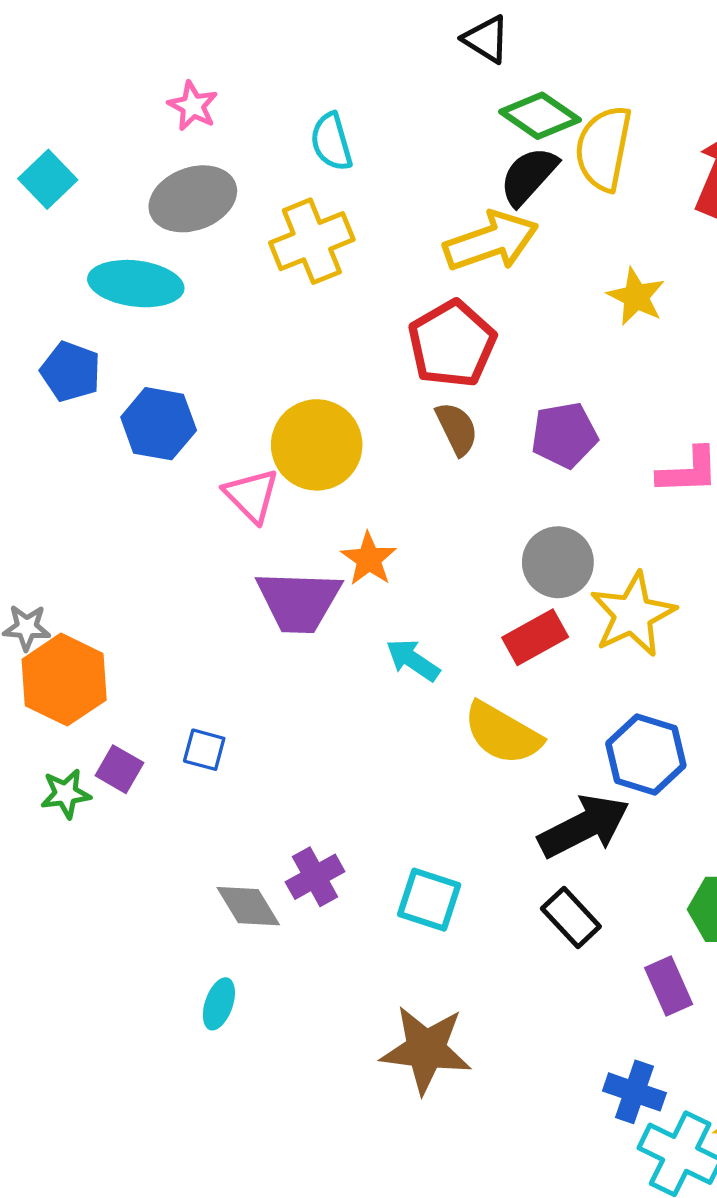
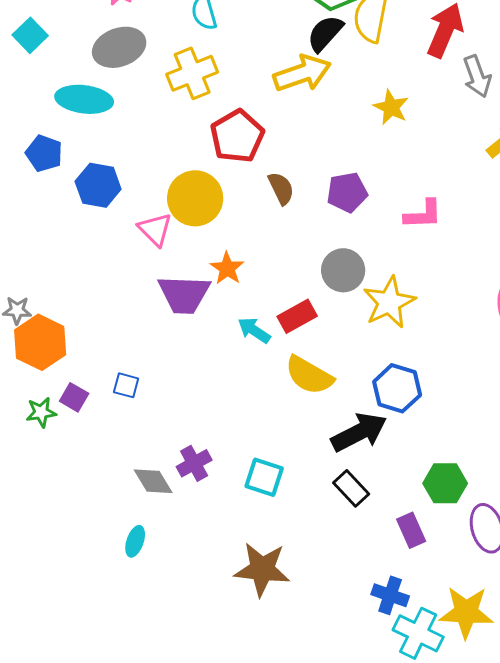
red pentagon: (452, 344) -> (237, 136), moved
red rectangle: (535, 637) -> (297, 316), moved

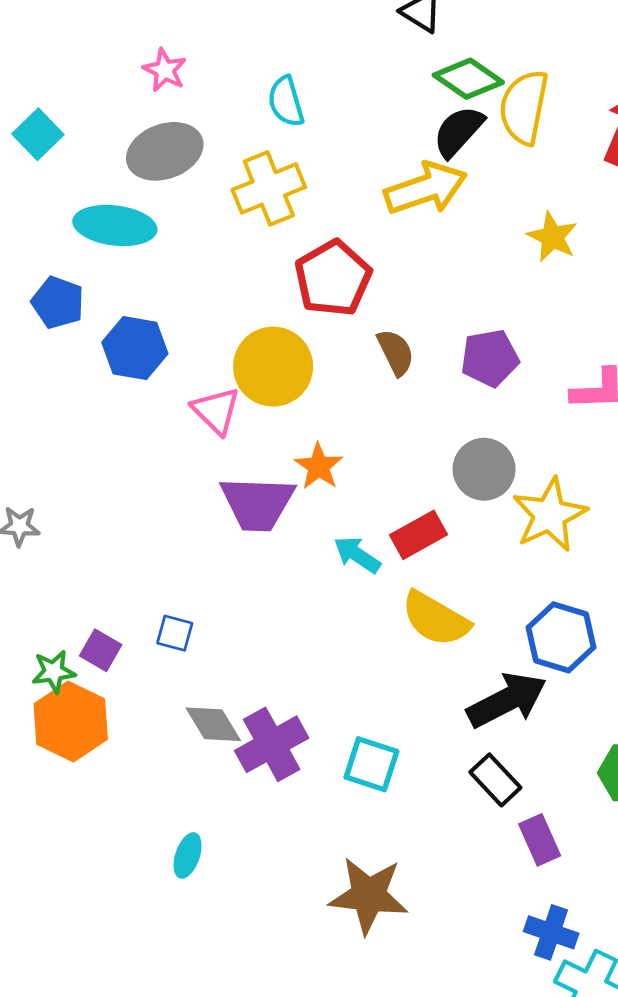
orange hexagon: (40, 342) -> (71, 721), moved
purple cross: (194, 463) -> (272, 744), size x1.4
gray diamond: (153, 481) -> (213, 724), moved
purple rectangle: (411, 530) -> (540, 840), moved

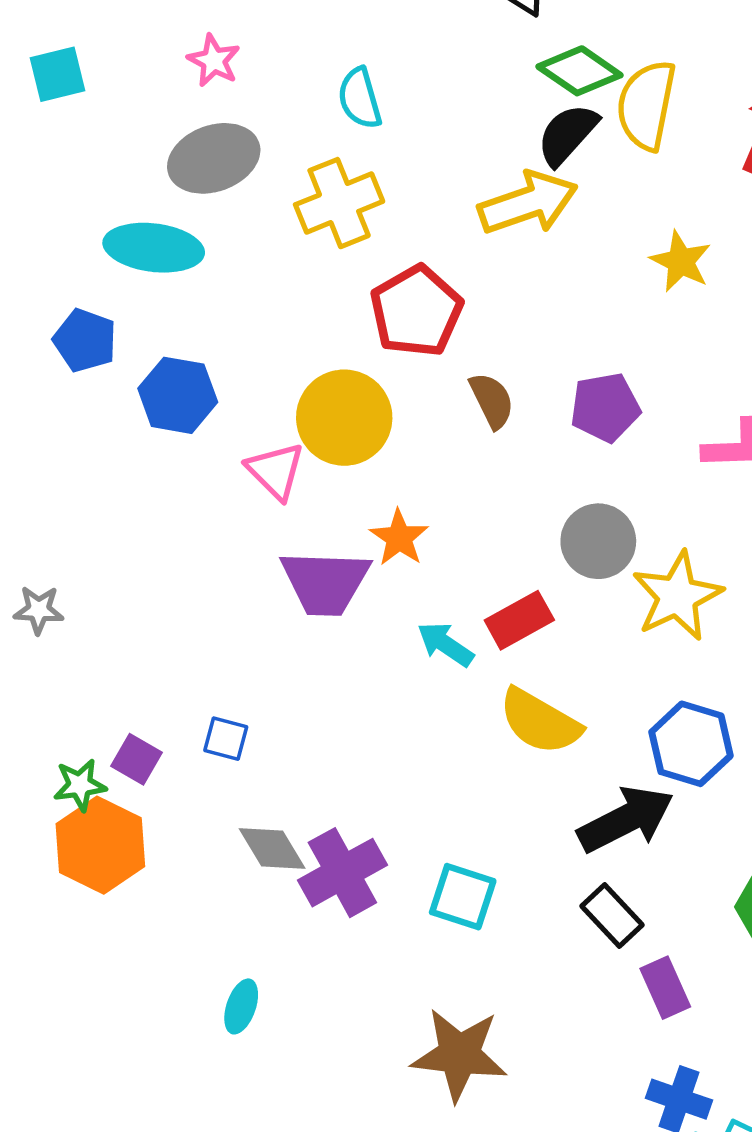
cyan square: (38, 134) -> (57, 74), moved, turned 30

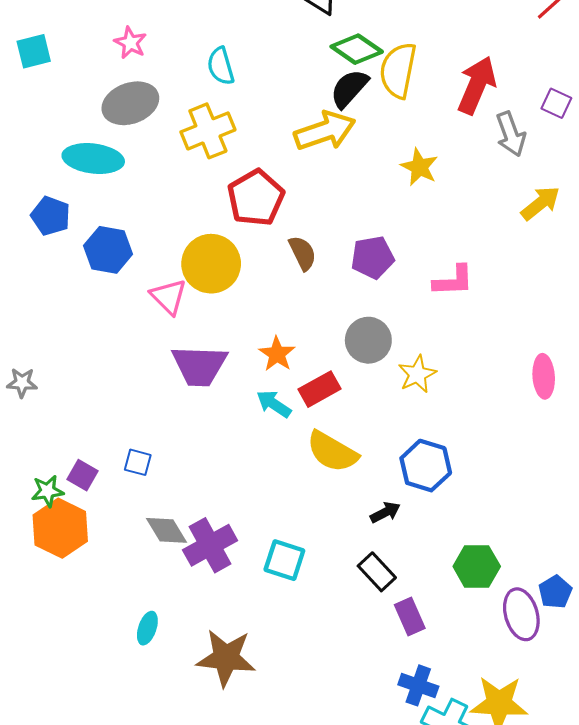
orange star: (399, 538) -> (277, 354), moved
yellow star: (677, 596) -> (417, 374), size x0.7
black arrow: (626, 819) -> (385, 512), size x0.5
brown star: (459, 1055) -> (226, 658), moved

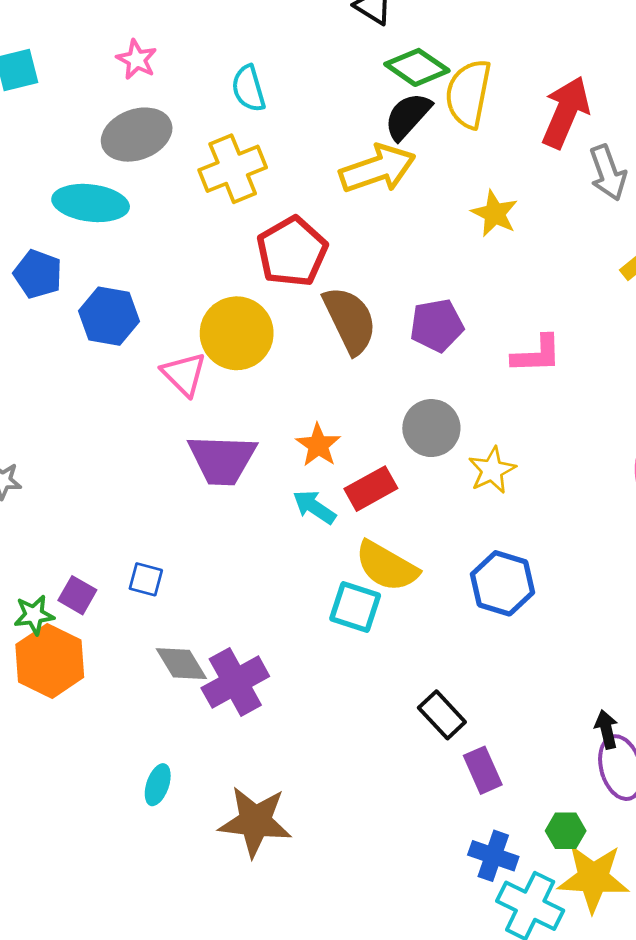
brown semicircle: (302, 253) -> (350, 320), size x1.6
black arrow: (385, 512) -> (606, 729), moved, turned -76
cyan square: (284, 560) -> (355, 607), moved
green hexagon: (477, 566) -> (566, 831), moved, size x0.7

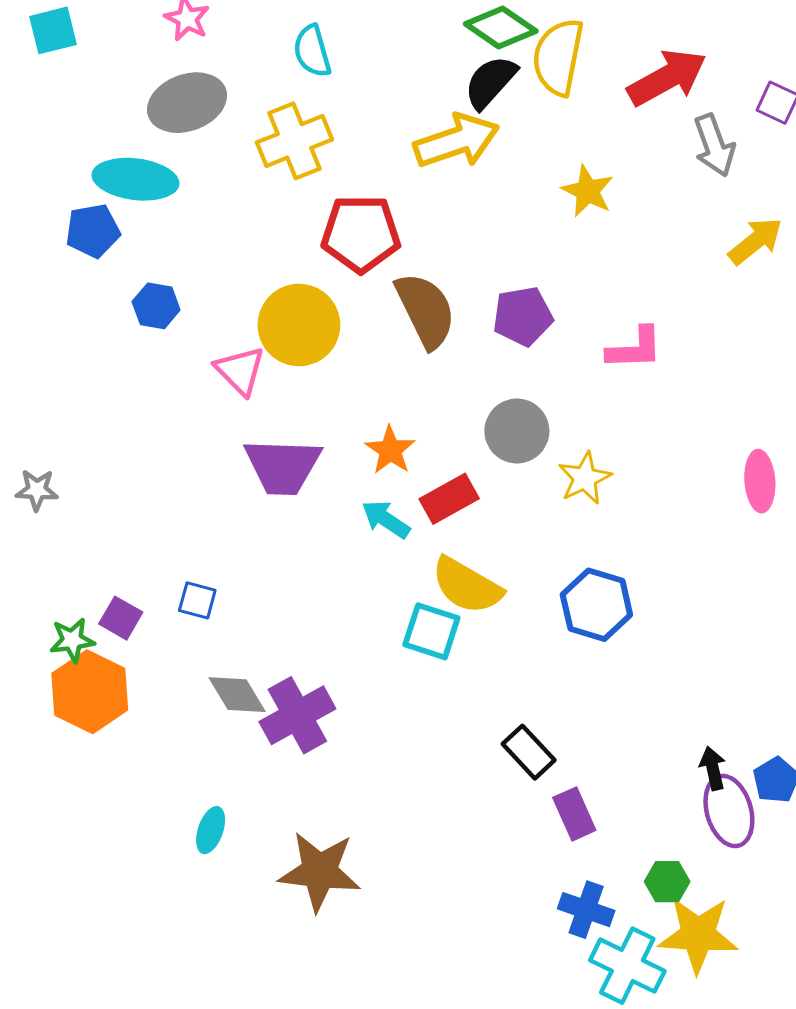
red arrow: (566, 112) -> (667, 78), turned 38
red pentagon: (292, 252) -> (361, 234), turned 30
blue pentagon: (38, 274) -> (93, 231), moved, turned -30
blue hexagon: (109, 316) -> (156, 306), size x0.7

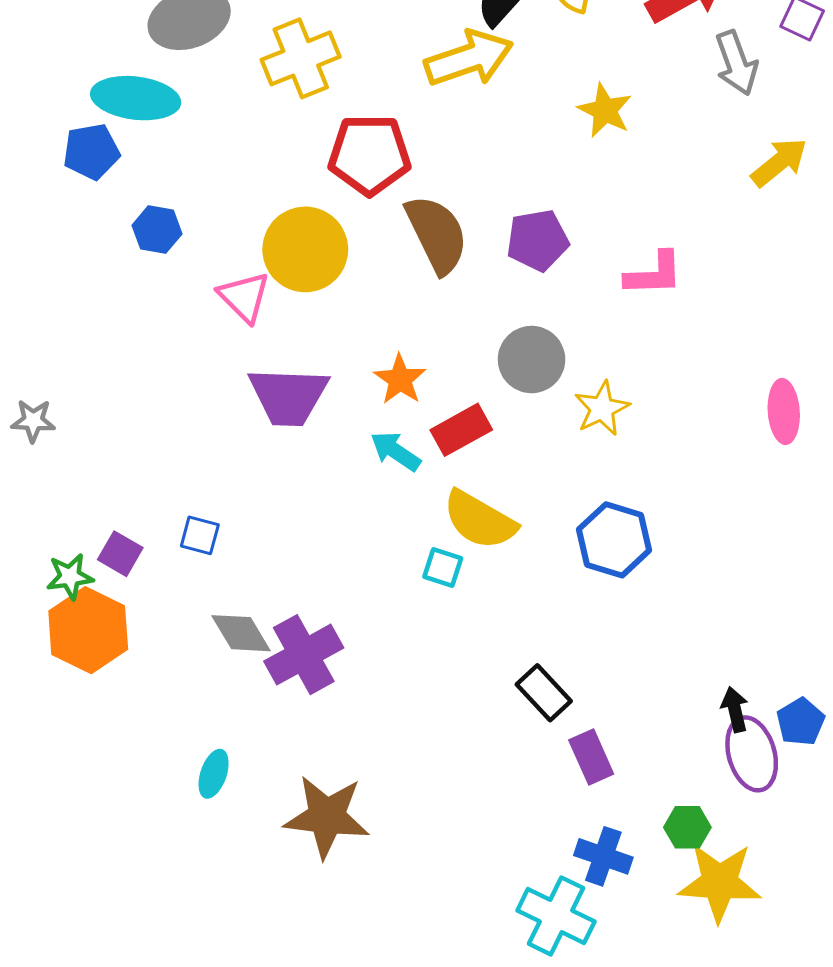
cyan square: (431, 631) -> (443, 567), size x0.7
cyan cross: (627, 966) -> (556, 916), moved

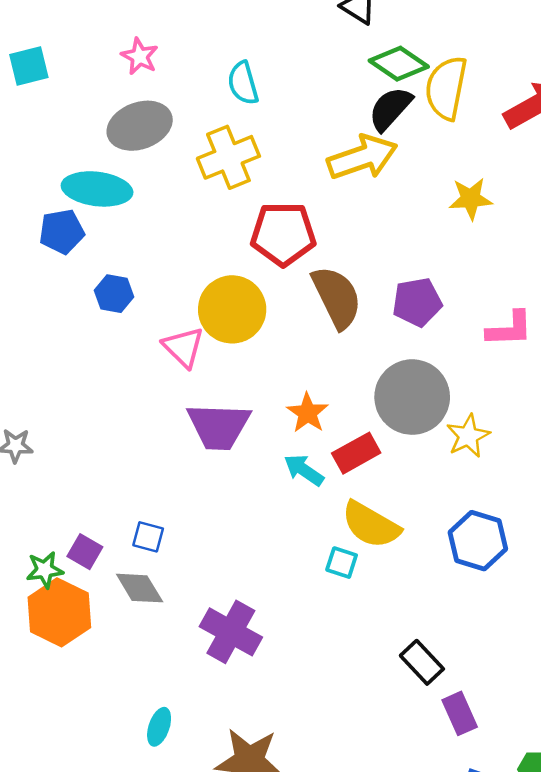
yellow star: (605, 110) -> (471, 199), turned -30
gray circle: (532, 360) -> (412, 397), size x1.4
gray diamond: (241, 633) -> (140, 588), moved
purple cross: (304, 655) -> (231, 632), turned -32

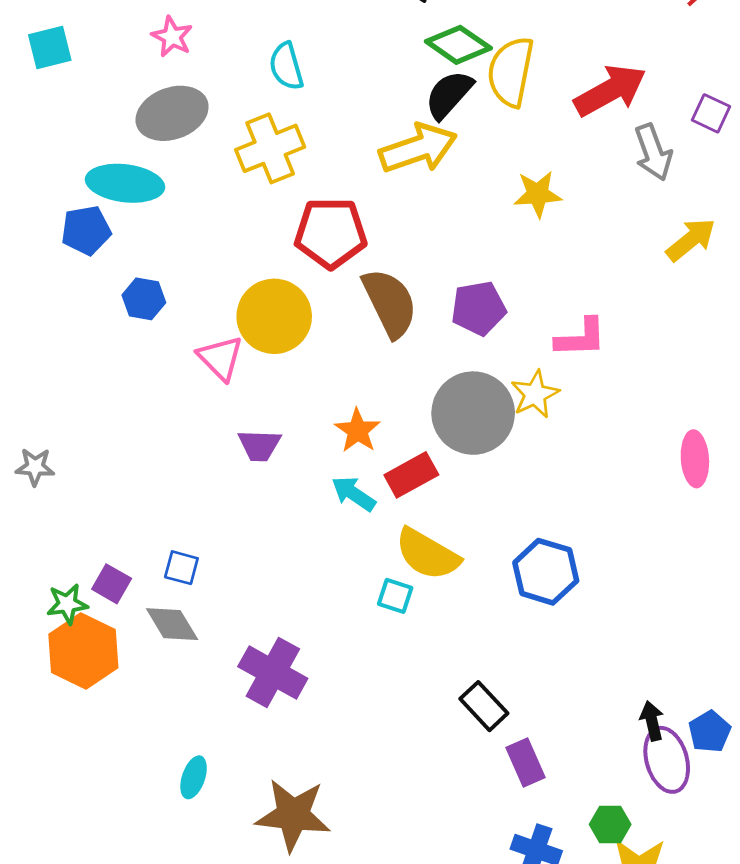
purple trapezoid: (219, 426) -> (259, 445), size x0.6
yellow star: (468, 436) -> (535, 394), moved

